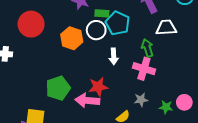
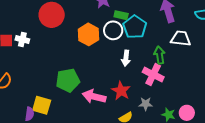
red star: (98, 87) -> (121, 91), moved, turned 30

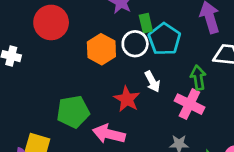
green rectangle: (121, 15) -> (146, 23), turned 64
white arrow: (126, 58) -> (152, 82), turned -35
red star: (121, 91) -> (127, 99), moved

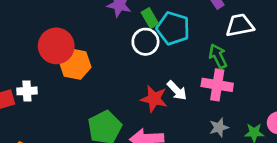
orange hexagon: (101, 49) -> (75, 64), moved
white arrow: (152, 82) -> (177, 91), moved

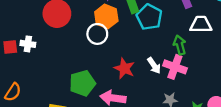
white circle: (145, 42) -> (97, 34), moved
orange hexagon: (75, 64) -> (106, 16), moved
white arrow: (177, 91) -> (154, 66), moved

